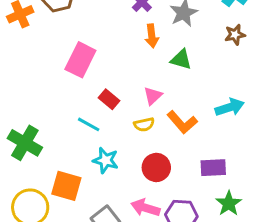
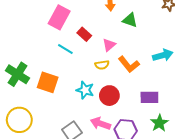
red rectangle: (109, 99) -> (84, 34), moved
cyan line: (89, 124) -> (65, 49), moved
cyan star: (106, 160) -> (85, 90), moved
orange square: (66, 186) -> (48, 82), moved

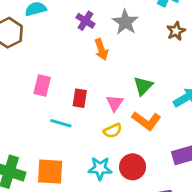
pink rectangle: (59, 17) -> (42, 86), size x0.7
green triangle: (130, 20) -> (143, 86), moved, turned -49
red rectangle: (84, 34) -> (80, 98), turned 72

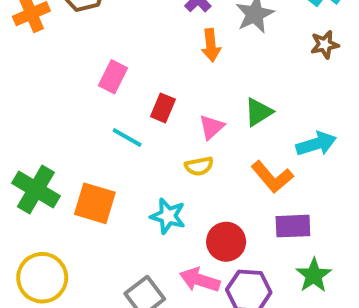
orange L-shape: (146, 121) -> (272, 177), moved
red circle: (133, 167) -> (226, 242), moved

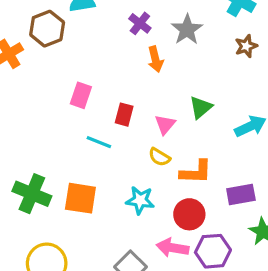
yellow semicircle: (199, 166) -> (159, 157), turned 50
orange L-shape: (272, 177) -> (196, 172), moved, turned -40

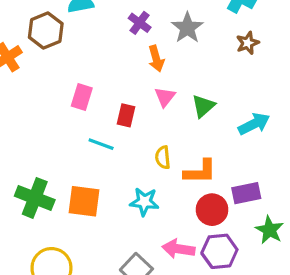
pink triangle: (165, 124) -> (165, 97), moved
yellow semicircle: (159, 157) -> (163, 157), turned 55
red circle: (189, 214) -> (212, 210), moved

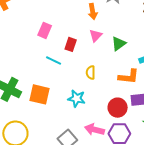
orange L-shape: (200, 172) -> (129, 77), moved

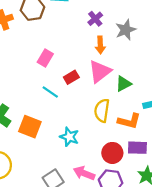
pink triangle: (96, 36) -> (100, 71), size x1.6
red rectangle: (71, 44) -> (71, 77), turned 32
yellow semicircle: (91, 73) -> (102, 110), moved, size x1.5

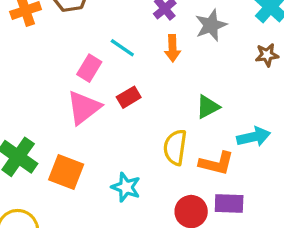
pink triangle: (100, 71) -> (84, 108), moved
cyan line: (50, 92) -> (122, 48), moved

